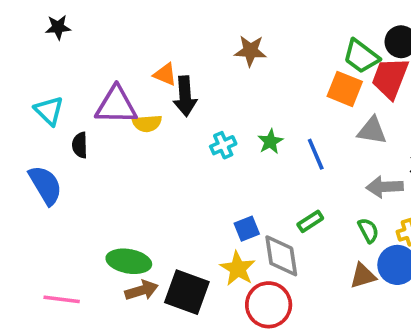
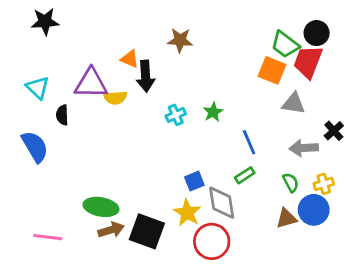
black star: (58, 27) -> (45, 22), size x1.4
brown star: (250, 51) -> (180, 40), moved
blue line: (316, 154) -> (249, 142), moved

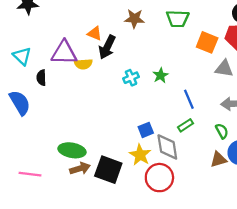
green trapezoid: (285, 45) -> (178, 19), moved, turned -35
black arrow: (146, 76) -> (107, 47), turned 30

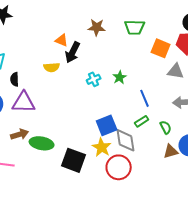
purple triangle: (64, 53) -> (24, 102), moved
blue square: (146, 130) -> (107, 125), size x1.5
green semicircle: (222, 131) -> (166, 127), moved
brown arrow: (80, 169) -> (20, 134), moved

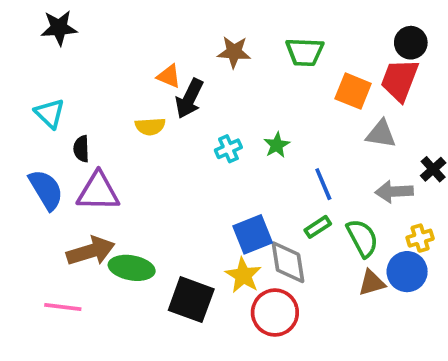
green semicircle: (166, 127) -> (362, 238), size x1.5
brown arrow: (20, 134) -> (91, 251), size x1.4

